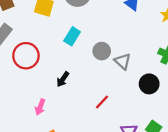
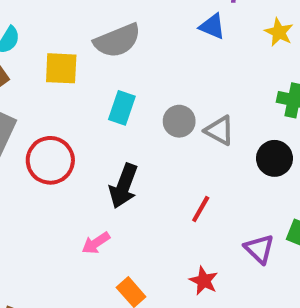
black arrow: (63, 79) -> (124, 186), size x1.5
pink arrow: (40, 107) -> (96, 243), turned 49

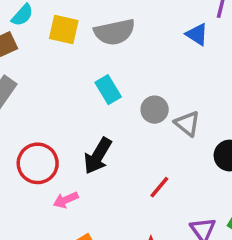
yellow square: (61, 68) -> (64, 29), moved
cyan rectangle: (122, 108) -> (108, 90), turned -60
red circle: (50, 160) -> (38, 163), moved

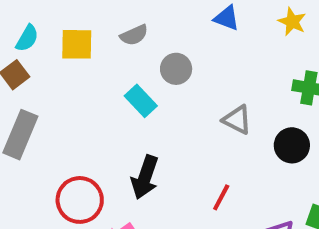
gray semicircle: (115, 32) -> (134, 35), size x0.6
gray circle: (155, 110) -> (176, 69), moved

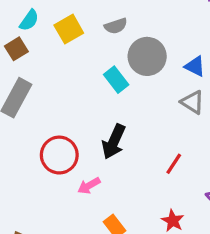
blue triangle: (227, 18) -> (195, 66), moved
yellow square: (77, 44) -> (69, 29), turned -36
gray circle: (176, 69) -> (147, 56), size x1.5

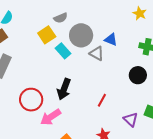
yellow square: (69, 29) -> (47, 35), moved
gray triangle: (192, 102) -> (97, 53), moved
pink arrow: (89, 186) -> (51, 117), size x1.5

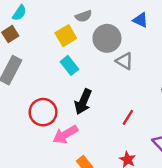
blue triangle: (111, 39) -> (140, 20), moved
cyan rectangle: (63, 51) -> (69, 65), moved

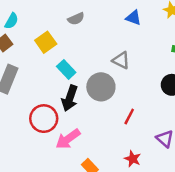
yellow square: (66, 36) -> (46, 42), moved
gray circle: (107, 38) -> (101, 87), moved
black arrow: (83, 102) -> (70, 98), moved

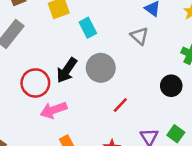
gray triangle: (121, 60) -> (139, 36), moved
cyan rectangle: (66, 69) -> (88, 28), moved

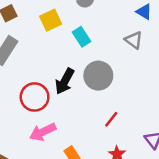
red line: (120, 105) -> (111, 119), moved
pink arrow: (54, 110) -> (43, 132), moved

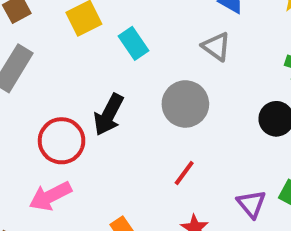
gray circle: (98, 76) -> (185, 104), moved
pink arrow: (43, 132) -> (50, 196), moved

